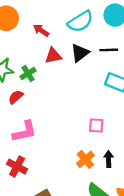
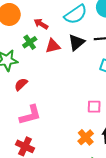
green cross: (28, 74) -> (30, 42), moved

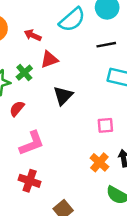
green cross: (30, 42) -> (24, 73), moved
black triangle: (76, 42) -> (63, 96), moved

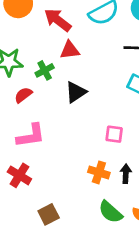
red arrow: (33, 35) -> (58, 20), size x1.5
green cross: (24, 73) -> (45, 70), moved
orange cross: (99, 162) -> (99, 172), turned -36

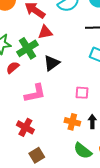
green cross: (45, 70) -> (27, 48), size x1.5
pink L-shape: (31, 136) -> (35, 93), moved
red cross: (19, 175) -> (25, 127), moved

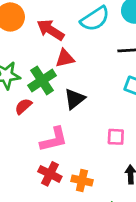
orange cross: (72, 122) -> (82, 181), moved
red cross: (25, 127) -> (50, 174), moved

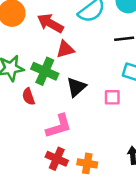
green cross: (42, 80) -> (45, 71), turned -30
red semicircle: (23, 106) -> (28, 97), turned -63
pink square: (116, 137) -> (112, 97), moved

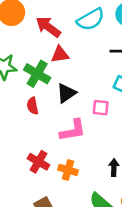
red semicircle: (28, 97) -> (33, 106), moved
pink L-shape: (59, 126) -> (73, 130), moved

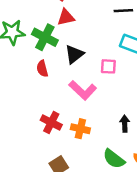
pink L-shape: (73, 130) -> (83, 90), turned 56

